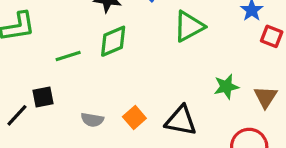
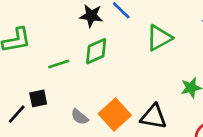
orange square: (134, 118) -> (115, 115), size x1.6
gray semicircle: (92, 120) -> (80, 117), turned 30

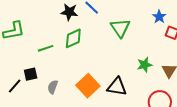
green triangle: (159, 38) -> (120, 28), turned -35
gray semicircle: (80, 117) -> (53, 87), moved, turned 72

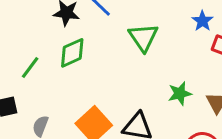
green line: (46, 48) -> (30, 68), turned -35

